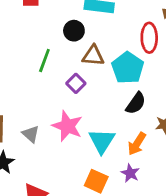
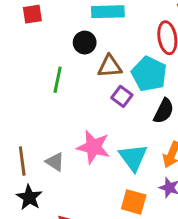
purple square: (76, 83) -> (122, 96), moved

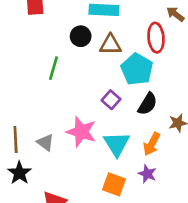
brown triangle: (110, 66) -> (110, 45), moved
purple square: (122, 96) -> (111, 100), moved

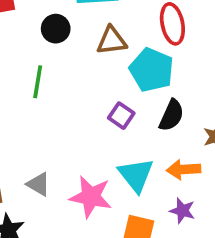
black circle: (81, 36) -> (56, 29), moved
pink star: (81, 132) -> (91, 197), moved
orange arrow: (152, 144) -> (184, 169), turned 65

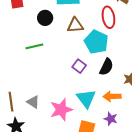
green line: (38, 82) -> (34, 46), turned 66
pink star: (91, 197) -> (61, 110), turned -30

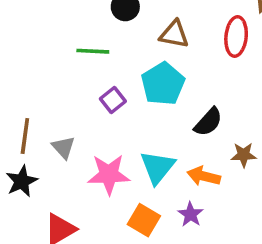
cyan pentagon: (96, 42) -> (163, 84), moved
purple square: (79, 66) -> (113, 100), moved

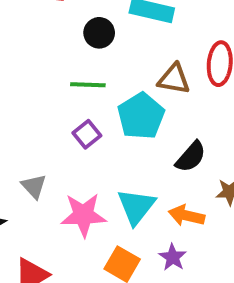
brown triangle: (174, 34) -> (174, 79), moved
green line: (93, 51) -> (88, 85), moved

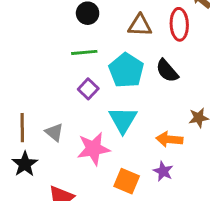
brown triangle: (174, 79) -> (140, 25), moved
black semicircle: (191, 157) -> (167, 71), moved, turned 105
cyan triangle: (136, 207) -> (123, 120), moved

